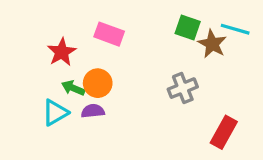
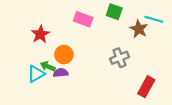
green square: (188, 28) -> (114, 12), moved
pink rectangle: (109, 34) -> (83, 19), moved
green arrow: (73, 88) -> (48, 66), moved

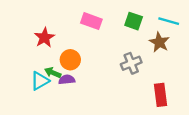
green square: (114, 12) -> (134, 21), moved
brown star: (139, 29) -> (159, 42), moved
red rectangle: (146, 87) -> (160, 95), turned -36

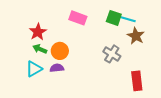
cyan line: (169, 21) -> (127, 19), moved
gray cross: (131, 63) -> (112, 54), turned -36
green arrow: (53, 73) -> (40, 49), moved

